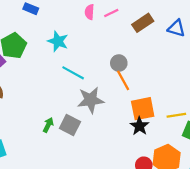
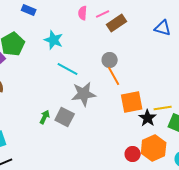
brown rectangle: (143, 23) -> (117, 23), moved
black star: (139, 126) -> (148, 118), moved

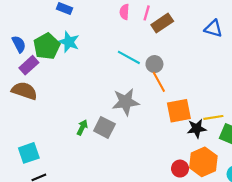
pink line: (103, 14) -> (147, 13), turned -48
cyan star: (54, 40) -> (69, 42), moved
cyan line: (68, 69) -> (129, 57), moved
black star: (148, 118) -> (197, 129), turned 30

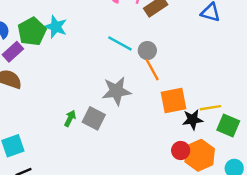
red circle: (180, 169) -> (181, 150), moved

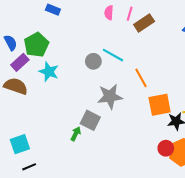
cyan star: (56, 27) -> (49, 72), moved
gray circle: (147, 51) -> (93, 61), moved
green arrow: (70, 118) -> (76, 134), moved

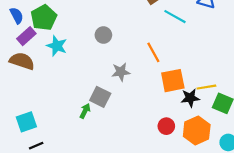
cyan line: (113, 55) -> (175, 17), moved
gray star: (110, 96) -> (121, 72), size x0.7
red circle: (166, 148) -> (166, 126), moved

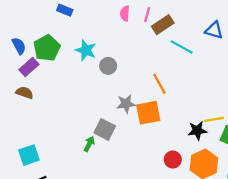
cyan star: (57, 46) -> (86, 50), moved
brown semicircle: (22, 61) -> (25, 93), size x0.7
orange square: (173, 81) -> (148, 113), moved

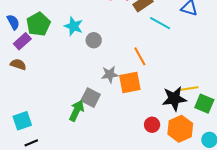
black star: (197, 131) -> (174, 99), size x1.4
green arrow: (89, 144) -> (77, 111), size x1.5

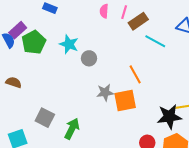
purple rectangle: (22, 41) -> (18, 30), moved
gray square: (91, 98) -> (45, 118), moved

